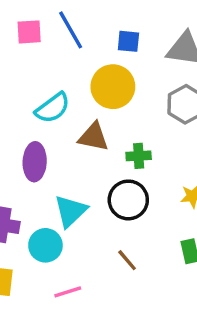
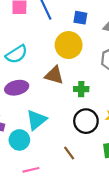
cyan semicircle: (53, 108) -> (16, 54), moved
purple ellipse: (35, 162) -> (17, 88), turned 70
black circle: (128, 200) -> (86, 121), moved

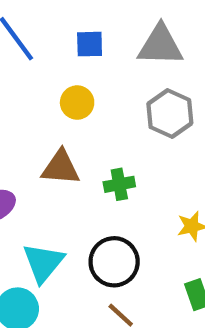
yellow circle: (69, 45) -> (77, 103), size x0.6
black circle: (86, 121) -> (114, 262), moved

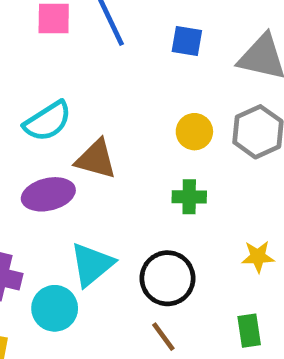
yellow circle: (77, 103) -> (194, 132), moved
brown triangle: (61, 168) -> (96, 159), moved

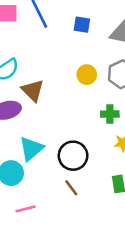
brown triangle: (96, 159) -> (33, 90), turned 30
green cross: (189, 197) -> (110, 114), moved

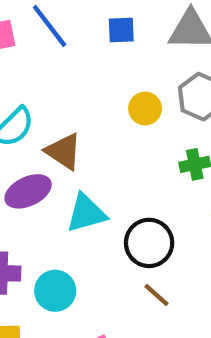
cyan triangle: (31, 149) -> (86, 213), moved, turned 36

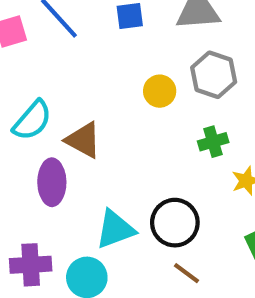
purple ellipse: (28, 191) -> (52, 182), turned -60
cyan triangle: (86, 213) -> (115, 229), moved

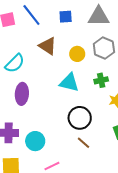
brown triangle: (83, 140) -> (48, 46), moved
cyan triangle: (115, 229) -> (69, 83), moved, turned 30

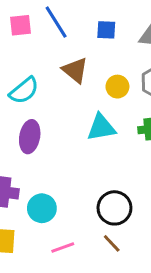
cyan triangle: (69, 83) -> (101, 127), turned -30
black circle: (80, 118) -> (114, 208), moved
brown line: (83, 143) -> (112, 243), moved

